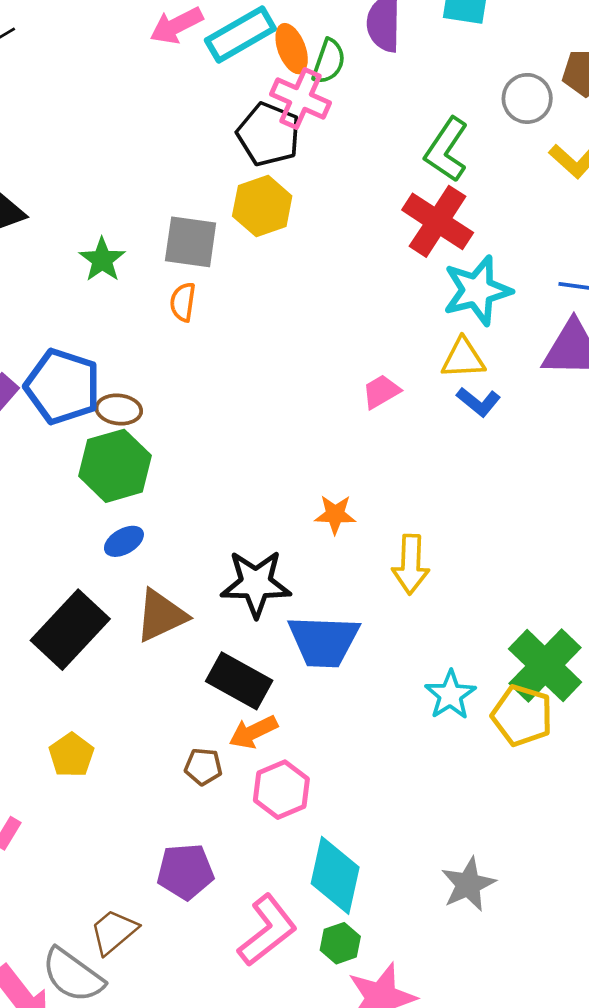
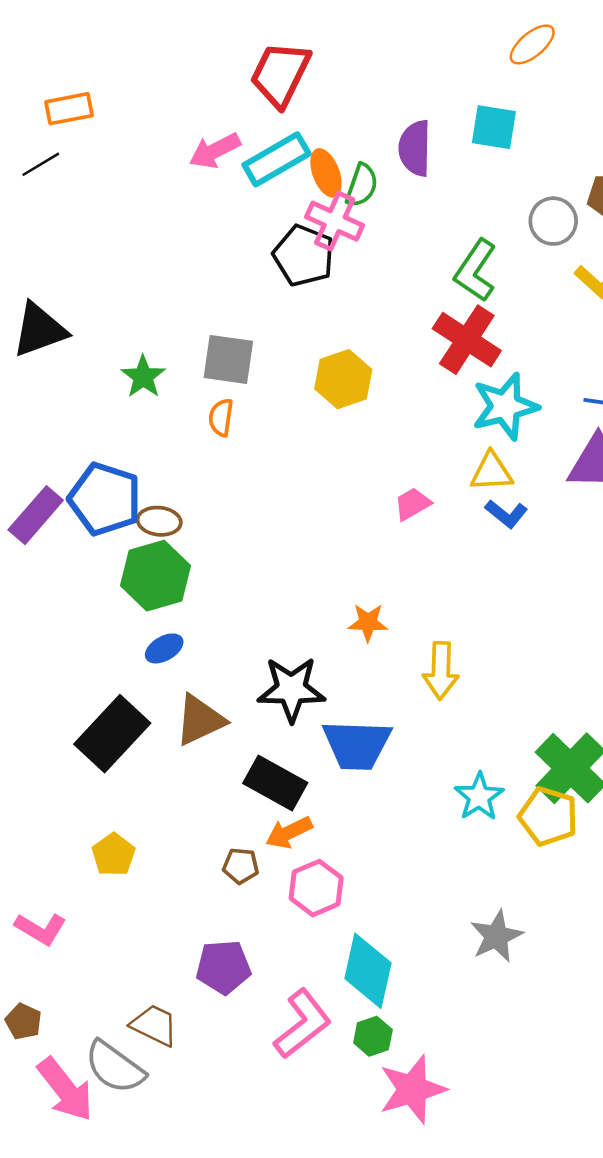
yellow hexagon: (262, 206) -> (343, 379), moved
gray star: (468, 884) -> (496, 936), moved
brown trapezoid: (114, 932) -> (154, 1025), turned 66

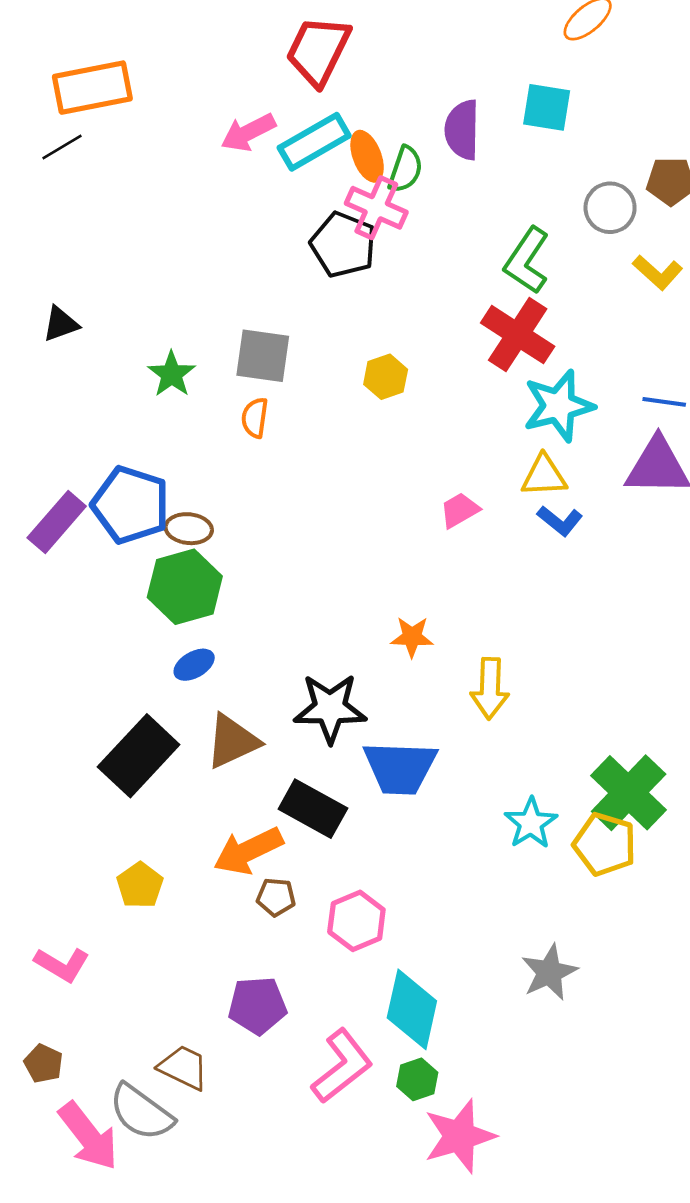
orange rectangle: (69, 109) -> (92, 88), size x1.5
black triangle: (39, 330) -> (61, 324), size x0.6
yellow hexagon: (343, 379) -> (386, 377), size x0.7
orange arrow: (289, 832) -> (248, 851), moved, size x1.4

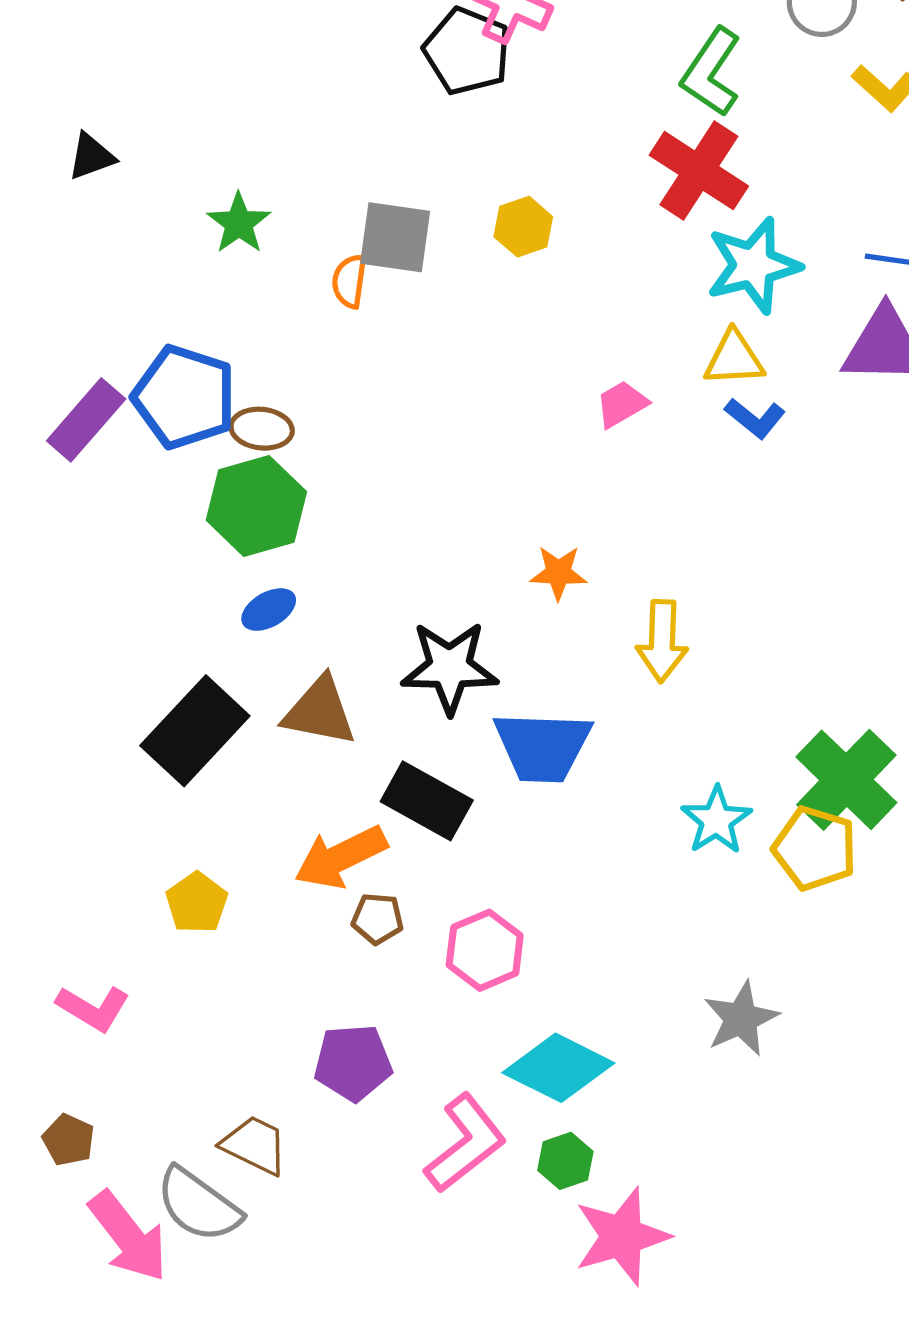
gray square: (263, 356) -> (395, 237), moved
brown triangle: (232, 741) -> (320, 711), turned 36
cyan diamond: (412, 1009) -> (558, 1068), turned -76

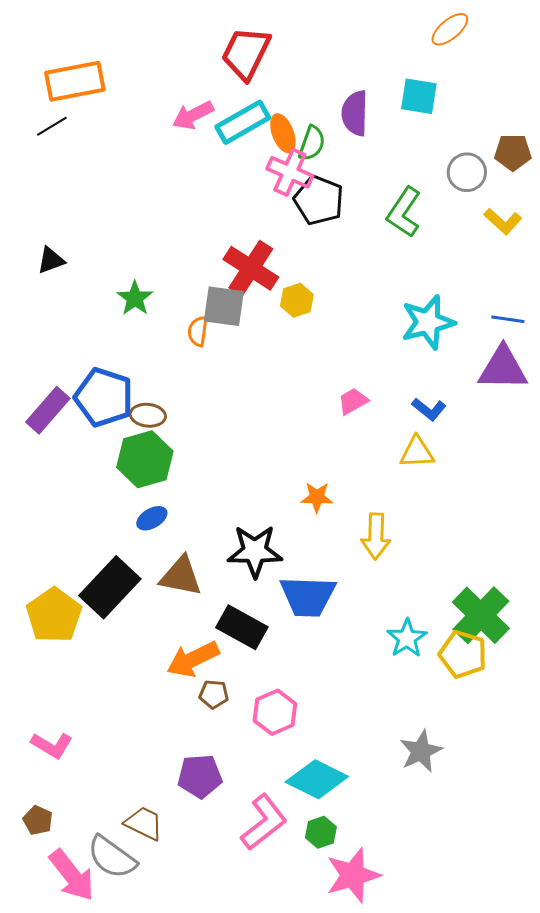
black pentagon: (467, 51) -> (319, 200), moved
red cross: (699, 171) -> (251, 268), moved
yellow triangle: (734, 358) -> (417, 452), moved
yellow pentagon: (197, 903) -> (54, 615), moved, size x1.6

